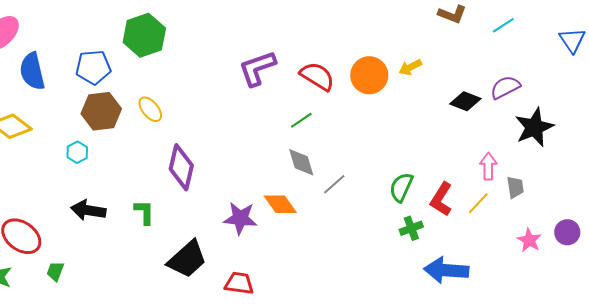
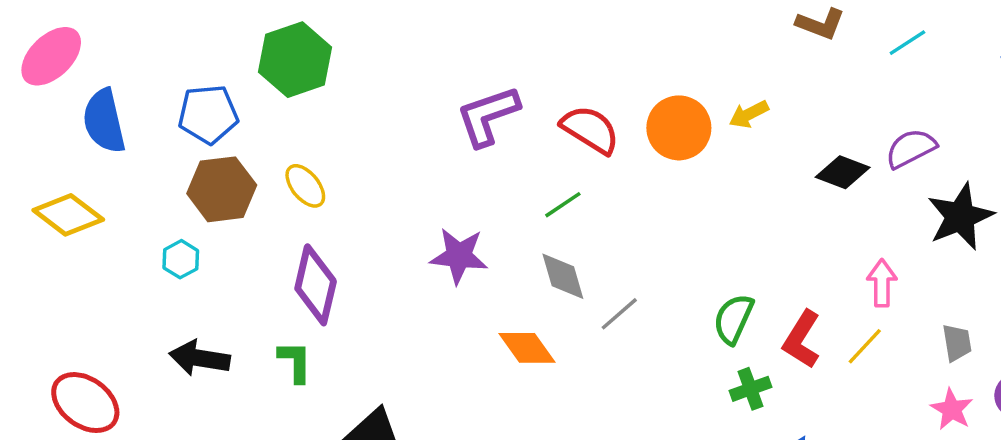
purple diamond: (181, 167) -> (316, 285), moved
gray trapezoid: (515, 187) -> (957, 343), moved
purple star: (240, 218) -> (459, 256), moved

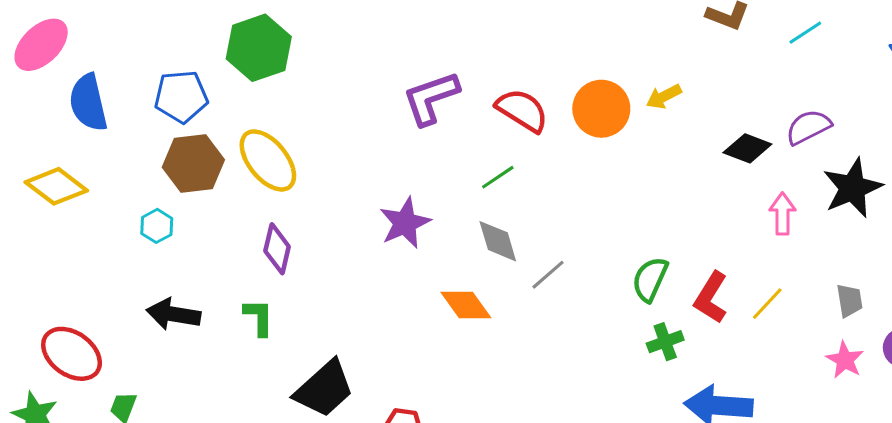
yellow ellipse: (305, 186) -> (268, 160), size x1.6
purple star: (459, 256) -> (405, 223), turned -30
pink arrow: (882, 283) -> (782, 214), moved
purple diamond: (316, 285) -> (277, 249), size x0.7

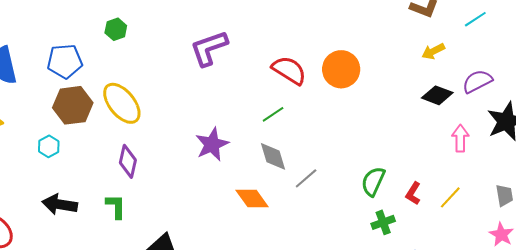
green hexagon: (259, 48) -> (116, 29), size x0.5
yellow arrow: (664, 97) -> (433, 51), moved
purple L-shape: (431, 98) -> (209, 48), moved
red L-shape: (711, 297) -> (413, 193), size x0.7

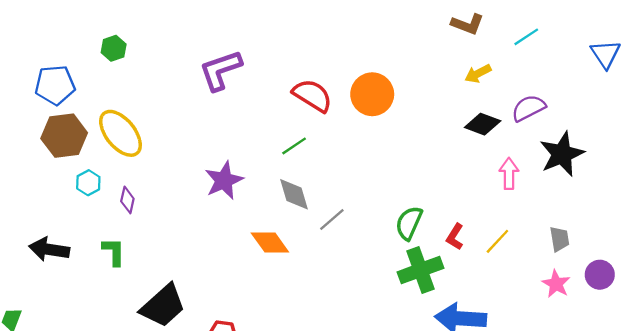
cyan hexagon: (49, 146) -> (88, 183), moved
purple diamond: (128, 161) -> (127, 200), size x0.7
green cross: (383, 222) -> (420, 270), size x1.6

